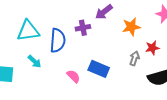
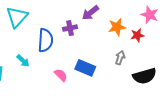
cyan triangle: (28, 31) -> (17, 17), moved, turned -40
red star: (152, 48) -> (137, 35), moved

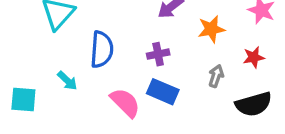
purple cross: (70, 28) -> (158, 54), moved
red star: (137, 35) -> (254, 57), moved
pink semicircle: (61, 75) -> (125, 103), size x1.5

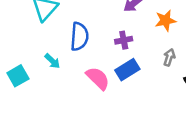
blue rectangle: (163, 92) -> (127, 70), turned -55
cyan square: (23, 99) -> (18, 76), turned -35

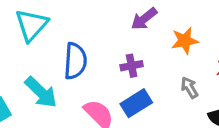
gray arrow: (169, 57) -> (189, 88), turned -49
cyan arrow: (52, 61) -> (41, 92), size x1.6

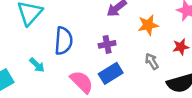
cyan arrow: (41, 92) -> (37, 65), size x0.6

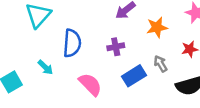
blue rectangle: (111, 73) -> (134, 76), moved

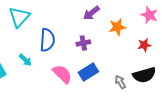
gray arrow: (161, 64) -> (120, 82), moved
blue rectangle: (134, 76) -> (88, 72), moved

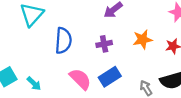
orange star: (117, 27) -> (143, 39), moved
cyan arrow: (25, 60) -> (34, 84), moved

